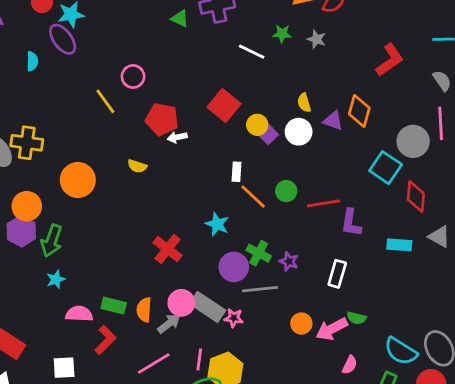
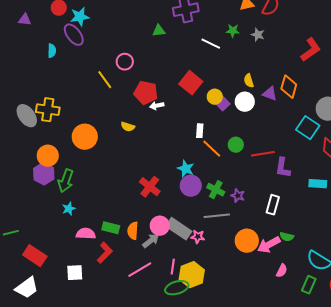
green triangle: (180, 19) -> (159, 31), moved, turned -32
purple circle: (234, 267) -> (191, 186), moved
orange circle: (301, 324) -> (247, 241), size x1.5

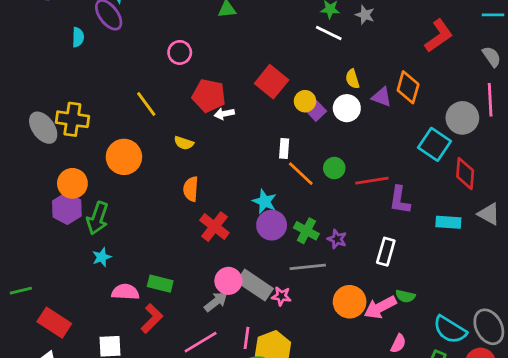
white line: (211, 44) -> (329, 33), moved
yellow line: (105, 80) -> (146, 104), moved
orange semicircle: (133, 231) -> (191, 189), moved

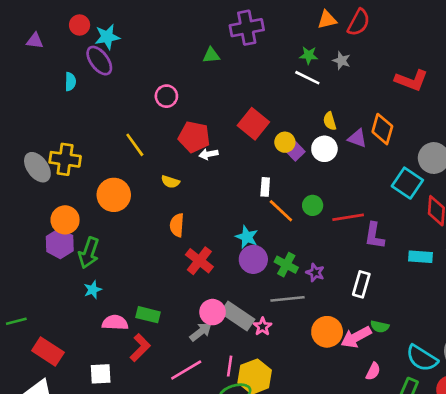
red L-shape: (439, 36) -> (411, 80), turned 56
pink star: (281, 296) -> (263, 327), turned 30

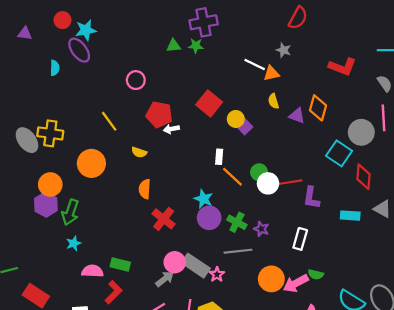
orange triangle: (327, 20) -> (271, 73), moved
green star: (309, 55) -> (196, 46), moved
white circle: (324, 149) -> (268, 183), moved

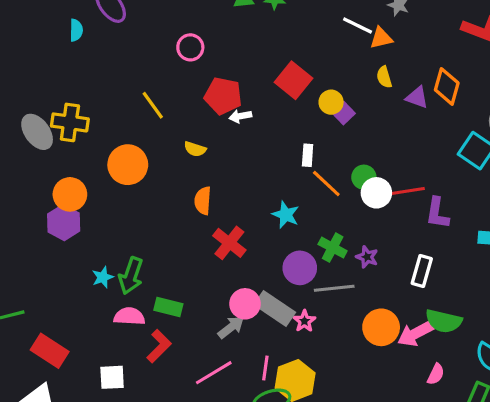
green arrow: (70, 212) -> (131, 276), moved
purple circle: (209, 218) -> (300, 268), moved
green semicircle: (316, 274) -> (444, 321), size x1.6

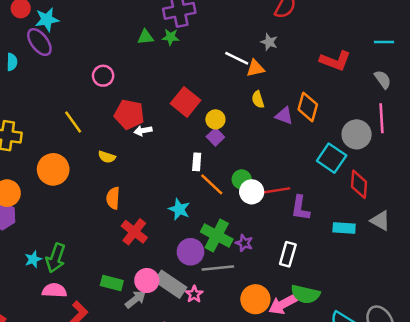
purple square: (344, 113) -> (215, 137), moved
green cross: (333, 248) -> (217, 236), size x1.4
green rectangle: (168, 307) -> (112, 283), moved

